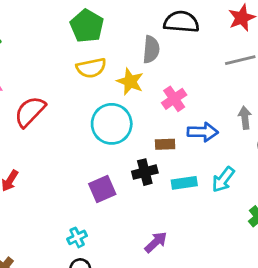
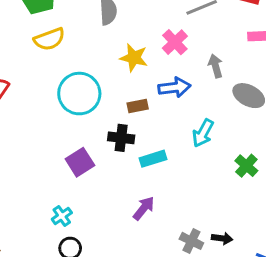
yellow star: (130, 81) -> (134, 58), moved
pink cross: (174, 99) -> (175, 42), moved
black cross: (145, 172) -> (121, 138), turned 30
cyan rectangle: (184, 183) -> (153, 159), moved

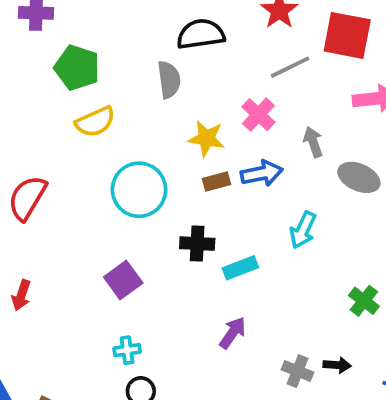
brown rectangle: (138, 106) -> (217, 182), moved
purple square: (80, 162) -> (123, 280), moved
green cross: (246, 166) -> (364, 301), moved
cyan cross: (62, 216) -> (127, 350), turned 30

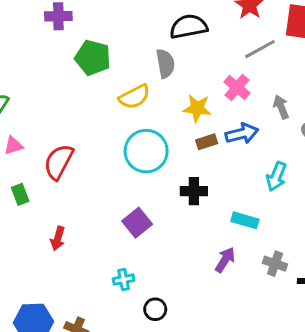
yellow semicircle: (95, 122) -> (134, 97), moved
cyan rectangle: (240, 268) -> (245, 220), moved, turned 40
cyan cross: (127, 350) -> (124, 280), moved
gray cross: (297, 371) -> (275, 264), moved

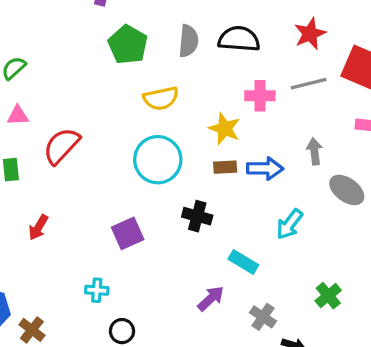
gray semicircle: (165, 64) -> (189, 41), moved
pink cross: (237, 88) -> (260, 96), moved, turned 35

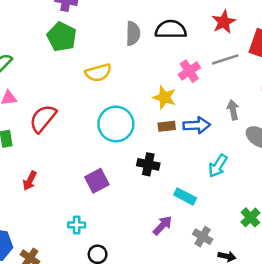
green pentagon: (128, 45) -> (62, 37), moved
pink cross: (260, 96) -> (189, 71), turned -30
yellow semicircle: (161, 98) -> (98, 73), moved

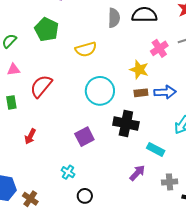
green pentagon: (62, 37) -> (47, 29), moved
black cross: (148, 164) -> (126, 124), size x1.4
cyan cross: (77, 225) -> (68, 172), turned 32
gray cross: (203, 237) -> (170, 182), turned -35

